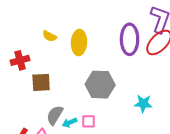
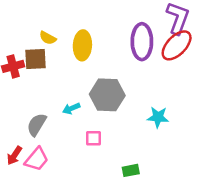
brown square: (41, 82) -> (35, 59), moved
gray semicircle: (55, 115) -> (37, 125), moved
cyan arrow: (70, 123) -> (71, 109), moved

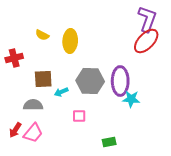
purple ellipse: (142, 42) -> (120, 81), moved
brown square: (35, 59) -> (43, 79), moved
gray semicircle: (37, 125) -> (33, 105), turned 60

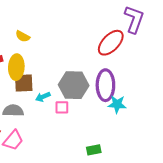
yellow ellipse: (70, 41) -> (16, 67), moved
red ellipse: (146, 41) -> (111, 43), moved
pink square: (79, 116) -> (62, 107), moved

